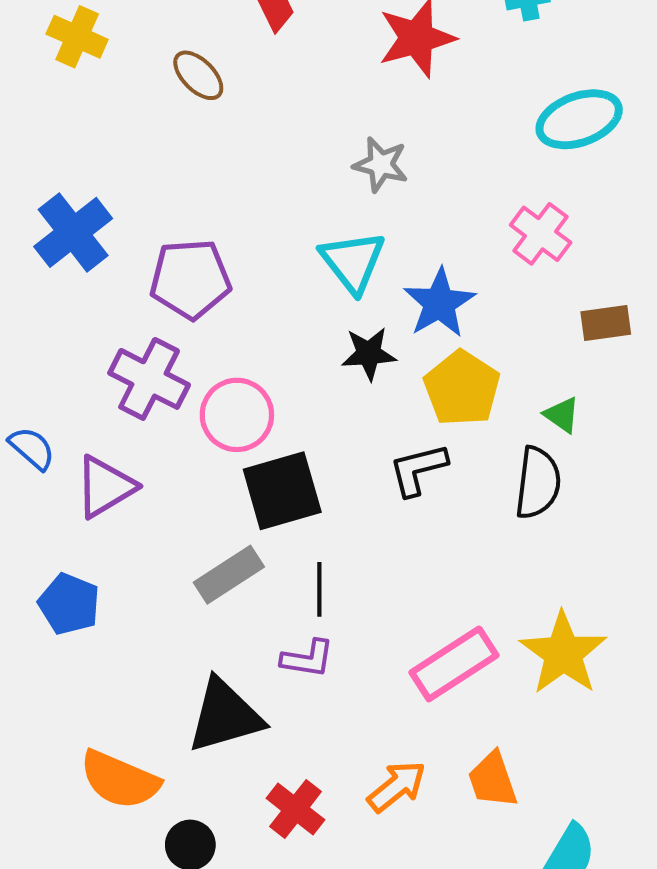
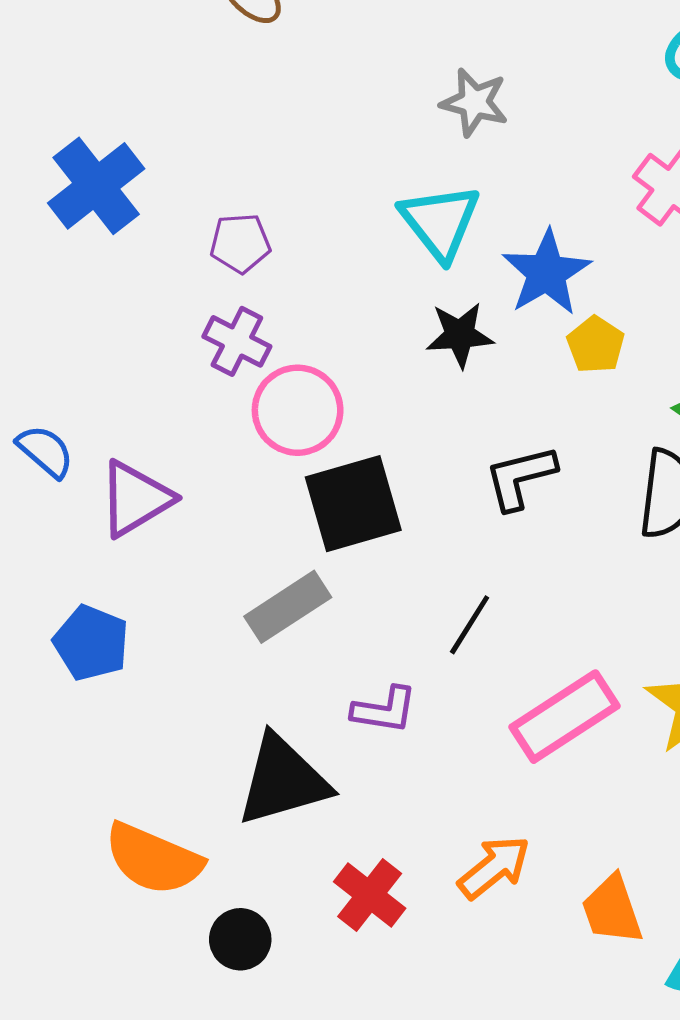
purple pentagon: (190, 279) -> (240, 243), size x0.6
purple cross: (149, 379) -> (237, 341), moved, size x0.7
yellow pentagon: (462, 388) -> (596, 345), moved, size x0.6
black line: (319, 589) -> (470, 625), moved, turned 32
orange trapezoid: (493, 780) -> (612, 910), moved

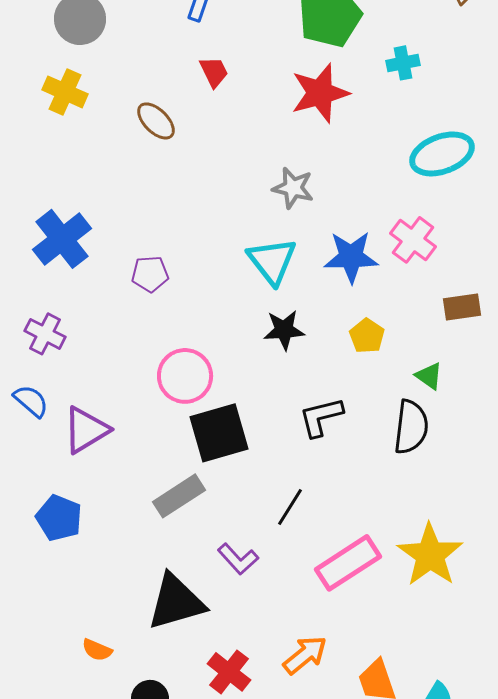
blue star: (547, 273) -> (351, 257), moved, turned 30
purple cross: (237, 341) -> (45, 334), moved
purple L-shape: (384, 710) -> (238, 559), turned 39
orange semicircle: (153, 859) -> (97, 650), size x0.5

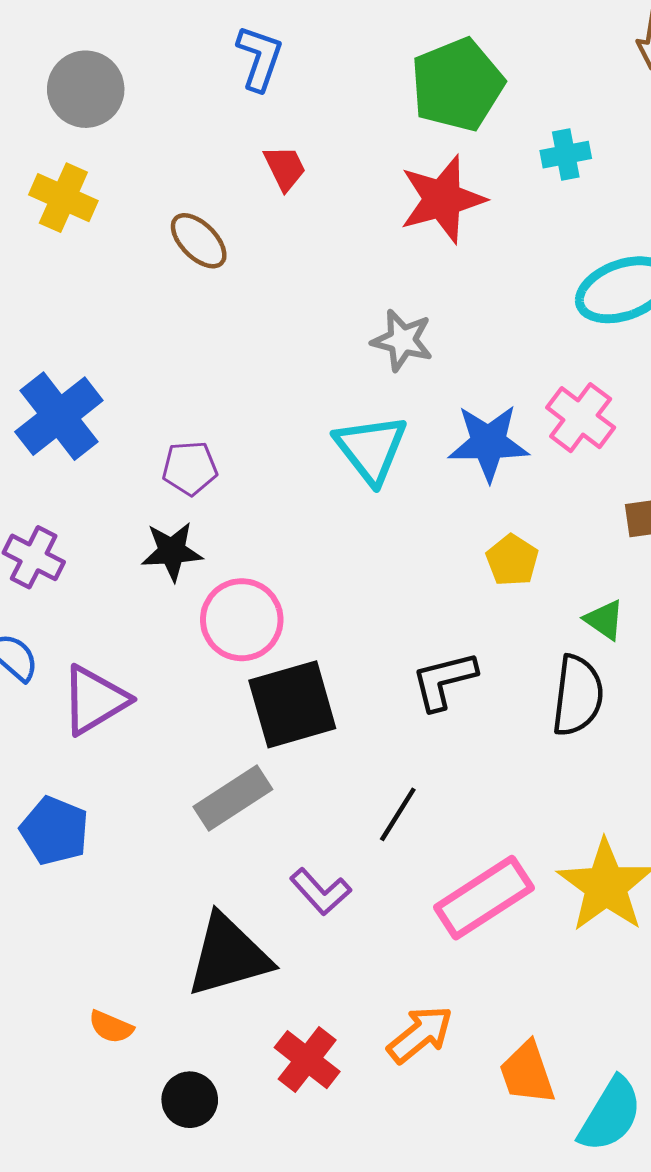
black star: (284, 330) -> (172, 551), moved

